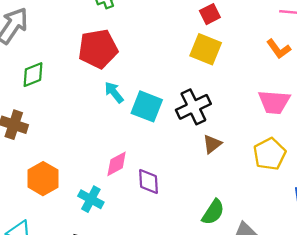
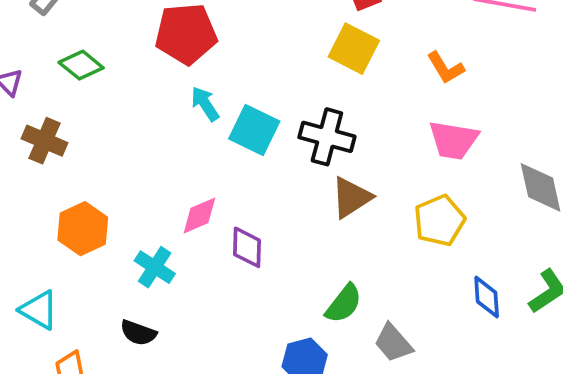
orange L-shape: (279, 49) -> (446, 68), moved
green diamond: (33, 75) -> (81, 65), turned 56
black cross: (193, 107) -> (327, 137), turned 36
brown triangle: (212, 144) -> (351, 197), size x1.4

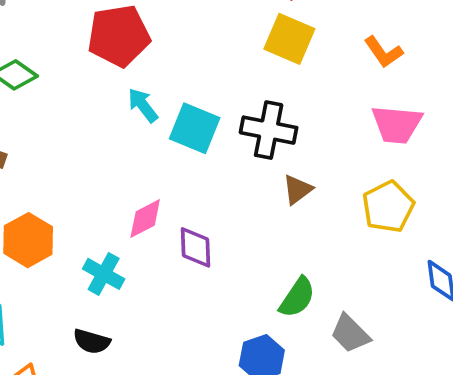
brown triangle: (351, 197) -> (297, 190), size x0.7

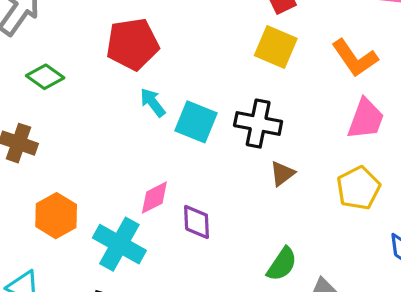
orange L-shape: (384, 52) -> (355, 58), size x1.4
pink trapezoid: (397, 124) -> (366, 119), turned -75
cyan cross: (104, 274) -> (119, 244), size x1.5

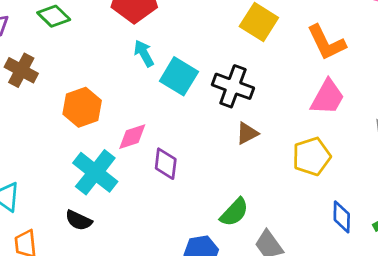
orange hexagon: (56, 216) -> (82, 107), moved

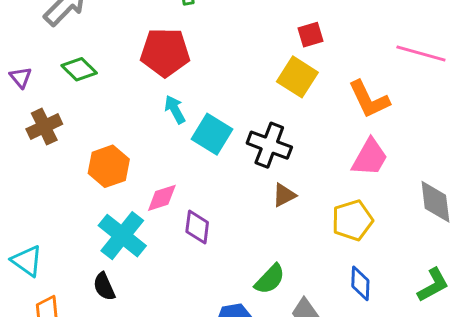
brown cross: (21, 70) -> (44, 127), turned 36
blue diamond: (342, 217) -> (360, 283), moved
black semicircle: (79, 220) -> (104, 287), turned 40

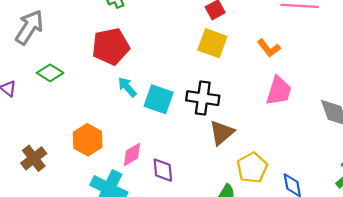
orange L-shape: (369, 99) -> (269, 48), size x0.7
brown cross: (44, 127) -> (34, 158), moved
brown triangle: (284, 195) -> (222, 133), size x1.4
yellow pentagon: (352, 220) -> (252, 168), moved

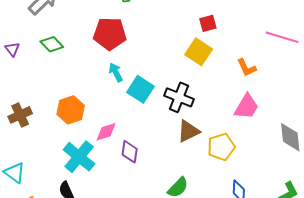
yellow pentagon: (252, 168) -> (221, 147), moved

